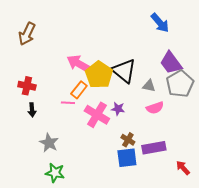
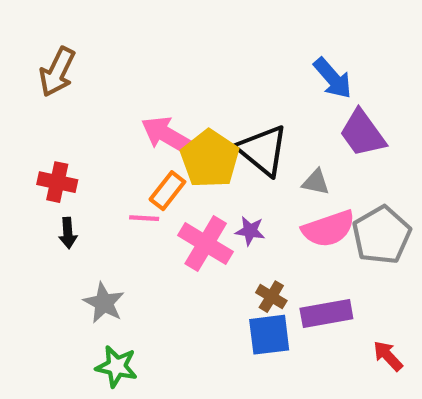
blue arrow: (160, 23) -> (333, 78), moved
gray pentagon: (180, 84) -> (382, 235), moved
pink semicircle: (155, 108) -> (329, 229), size x1.4

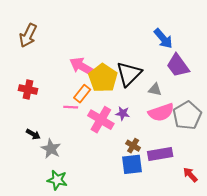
black triangle: (263, 150) -> (129, 74), turned 36
black arrow: (68, 233) -> (33, 134), moved, turned -56

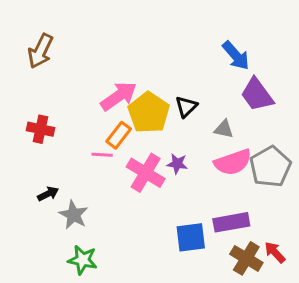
pink arrow: (82, 67) -> (119, 96), turned 115
black triangle: (129, 74) -> (186, 107), size x0.6
black arrow: (33, 134) -> (48, 194), turned -56
brown cross: (133, 146) -> (246, 258), moved, size x1.5

